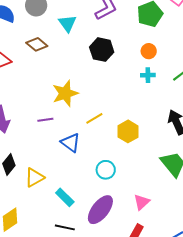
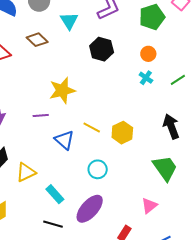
cyan cross: (148, 75) -> (146, 78), turned 32
yellow line: (94, 118) -> (92, 128), moved, turned 54
pink triangle: (142, 202) -> (149, 206), moved

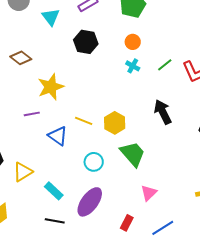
brown diamond: (37, 40) -> (21, 58), moved
green trapezoid: (165, 168) -> (133, 154), moved

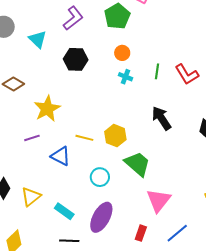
green line: (165, 65) -> (157, 71), turned -35
pink triangle: (149, 193) -> (159, 200), size x1.5

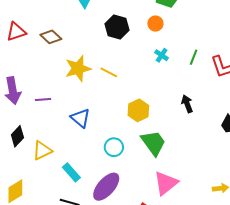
orange circle: (122, 53) -> (155, 24), moved
black arrow: (161, 118) -> (187, 104), size x0.7
purple line: (32, 138) -> (43, 99), moved
yellow line: (84, 138) -> (109, 72), moved

